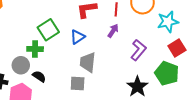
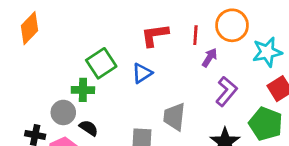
purple arrow: (113, 31) -> (210, 58), moved
gray trapezoid: (88, 62) -> (174, 117), moved

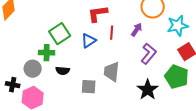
red line: (195, 35) -> (112, 33), moved
black semicircle: (89, 128) -> (63, 71), moved, turned 152

